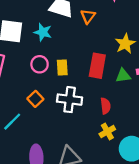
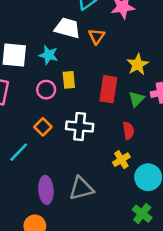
yellow rectangle: (62, 67) -> (69, 80), moved
green triangle: (123, 76) -> (136, 99), turned -35
red semicircle: (106, 106) -> (128, 131), moved

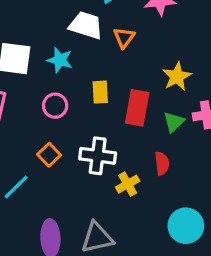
yellow rectangle: (69, 80) -> (100, 92), moved
yellow cross: (121, 160) -> (128, 184), moved

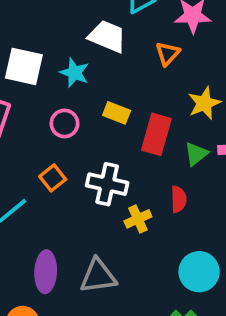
orange triangle: (124, 38) -> (168, 54), moved
yellow rectangle: (100, 92) -> (117, 113), turned -70

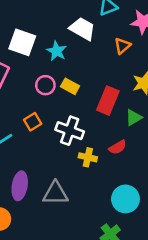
yellow rectangle: (117, 113) -> (70, 86), moved
red semicircle: (179, 199) -> (118, 147), turned 54
yellow cross: (138, 219) -> (88, 157), turned 30

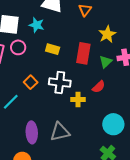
pink circle: (45, 85) -> (18, 47), moved

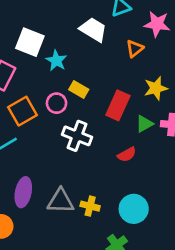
cyan star: (37, 25) -> (56, 61), moved
pink circle: (18, 47) -> (56, 103), moved
orange square: (31, 82) -> (23, 111), moved, size x1.5
yellow cross: (78, 99) -> (90, 206), moved

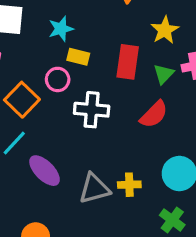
cyan star: (56, 61) -> (61, 29), moved, turned -30
red semicircle: (127, 155) -> (154, 114), size x1.4
purple ellipse: (23, 192) -> (45, 171), moved, turned -40

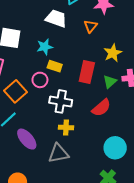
yellow cross: (129, 185) -> (66, 127), moved

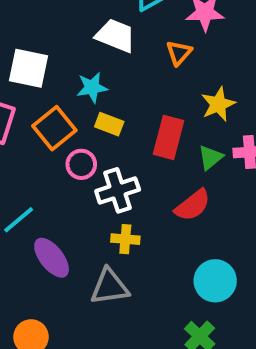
pink circle: (40, 80) -> (81, 164), moved
orange square: (16, 91) -> (54, 128), moved
white cross: (61, 101) -> (118, 190), turned -30

